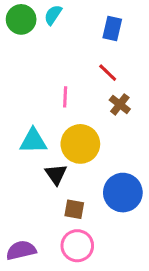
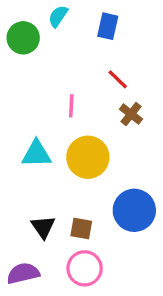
green circle: (21, 19) -> (23, 38), moved
blue rectangle: (112, 29) -> (108, 26), moved
black triangle: (56, 174) -> (43, 227), moved

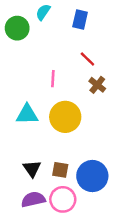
blue circle: (134, 210) -> (92, 176), moved
purple semicircle: (23, 273) -> (33, 199), moved

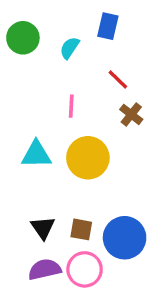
cyan semicircle: (43, 12) -> (70, 48), moved

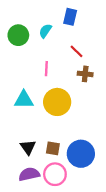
green circle: (23, 38) -> (18, 35), moved
brown cross: (131, 114) -> (85, 74), turned -32

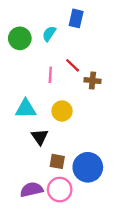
red line: (77, 51) -> (73, 65), moved
yellow circle: (57, 102) -> (62, 111), size x0.7
black triangle: (28, 147) -> (40, 137), moved

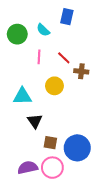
cyan semicircle: (49, 34) -> (43, 30), turned -80
pink line: (50, 75) -> (39, 57), moved
yellow circle: (62, 111) -> (54, 86), moved

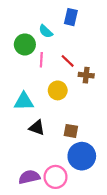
green circle: (17, 34) -> (25, 44), moved
black triangle: (35, 121) -> (37, 128), turned -35
brown square: (50, 143) -> (71, 131), moved

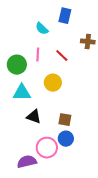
green circle: (25, 44) -> (17, 65), moved
brown cross: (86, 75) -> (88, 42), moved
blue circle: (82, 156) -> (66, 139), moved, size x0.6
pink circle: (56, 177) -> (47, 148), moved

